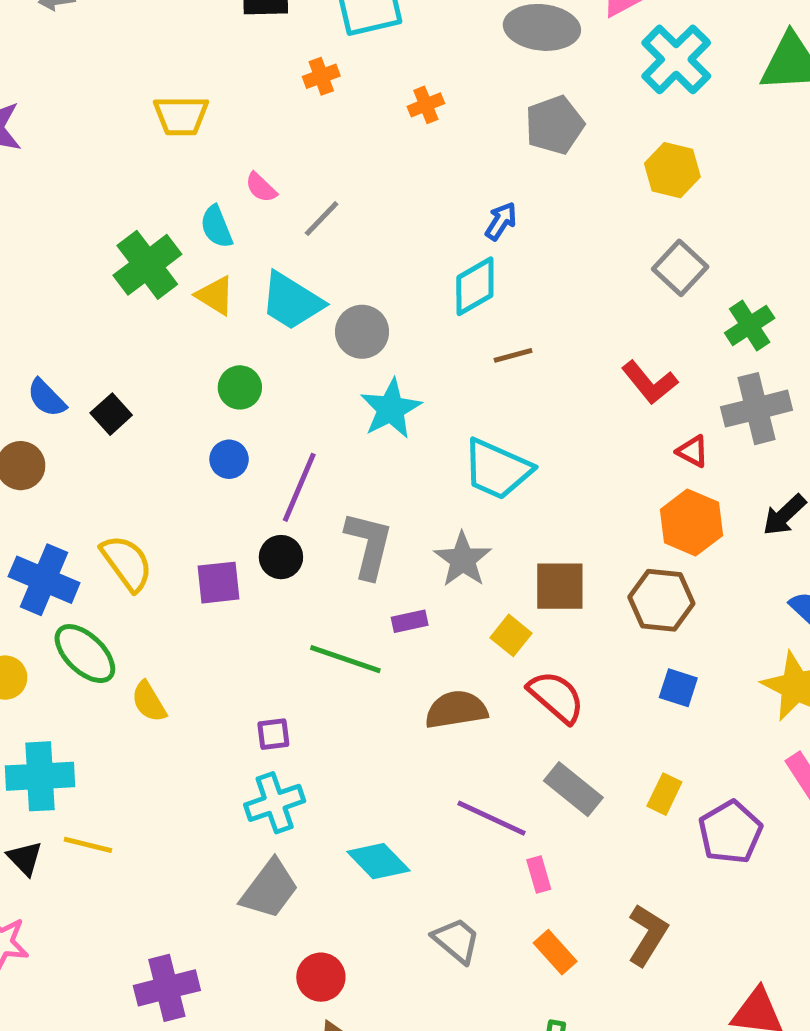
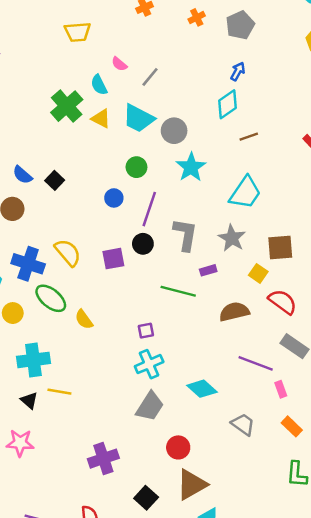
gray pentagon: (555, 125) -> (240, 25), moved
green circle: (240, 387) -> (136, 167), moved
cyan trapezoid: (497, 469) -> (245, 193), turned -75

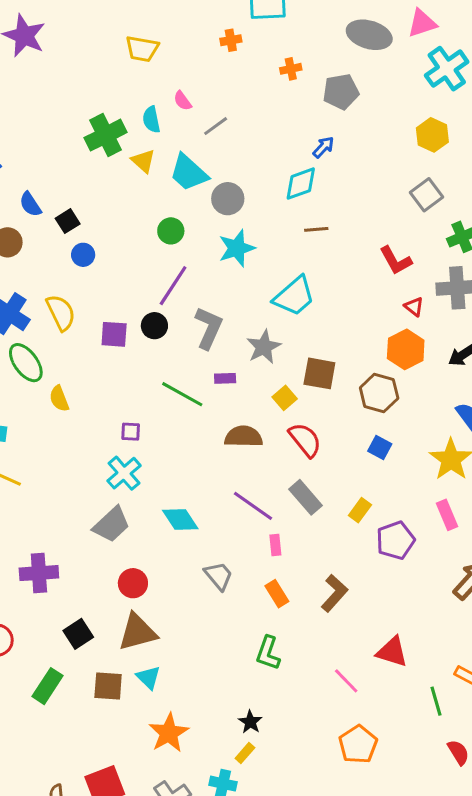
blue circle: (114, 198) -> (83, 255), moved
cyan cross: (149, 364) -> (124, 473), turned -32

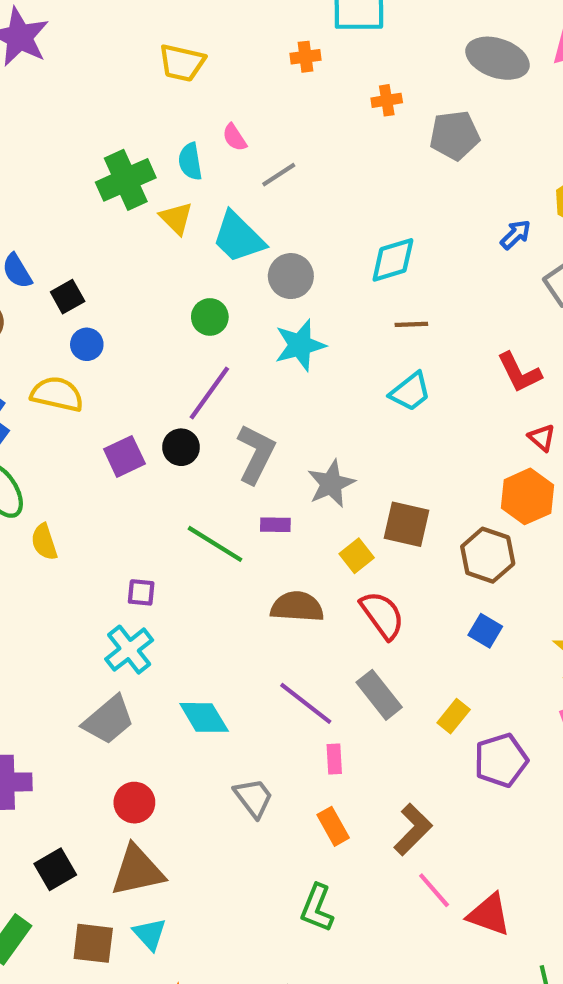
blue arrow: (323, 147) -> (516, 235), moved
cyan trapezoid: (294, 296) -> (410, 392), moved, size x0.7
yellow semicircle: (61, 313) -> (57, 394), moved, turned -54
purple square: (114, 334) -> (124, 456), turned -32
pink line: (346, 681) -> (434, 890), moved

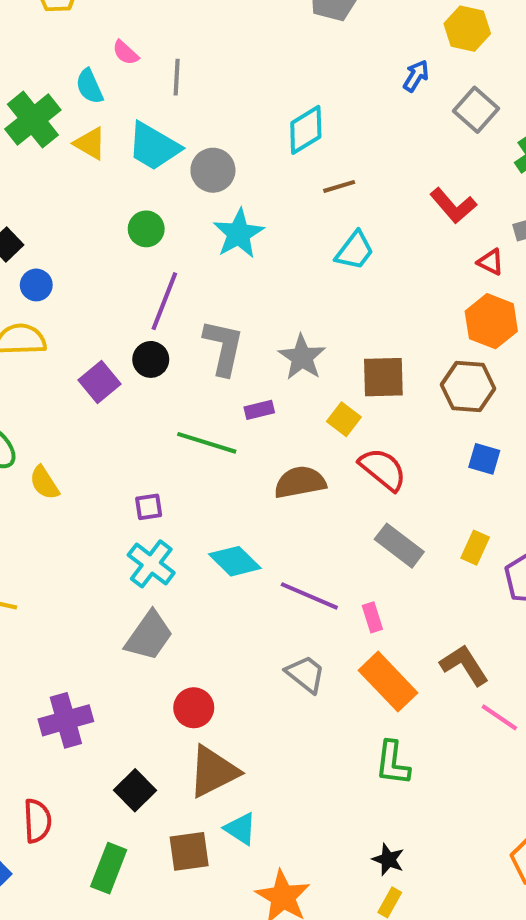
gray line: (279, 175) -> (177, 77), turned -39
purple line: (306, 703) -> (309, 596), moved
cyan diamond: (204, 717) -> (235, 561), moved
orange rectangle: (333, 826) -> (388, 682), size x1.6
brown L-shape: (413, 830) -> (464, 665), turned -63

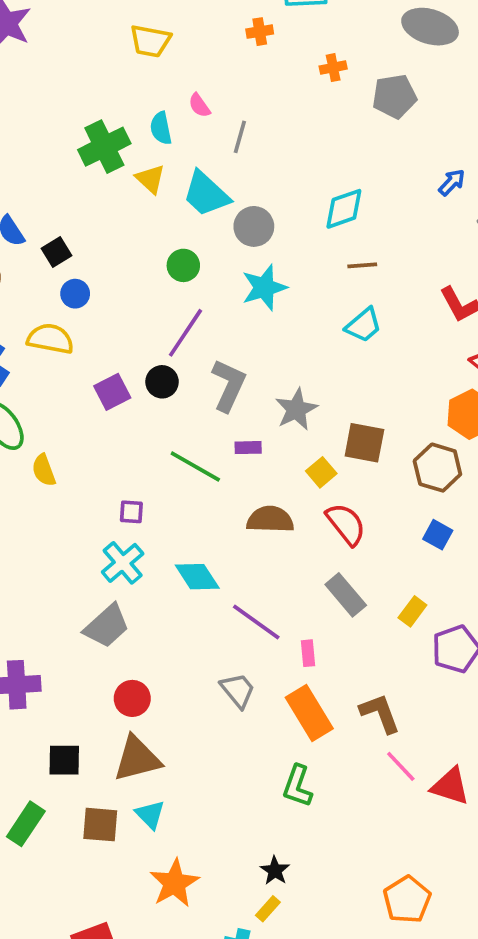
black square: (135, 790) -> (64, 760), turned 33

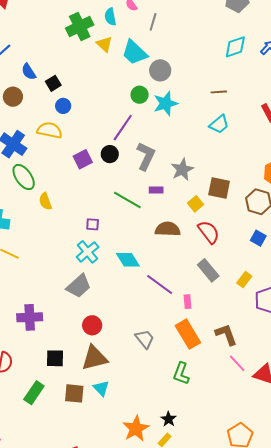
cyan diamond: (344, 209) -> (235, 47), moved
green circle: (183, 265) -> (140, 95), moved
gray trapezoid: (238, 690) -> (145, 339), moved
orange star: (174, 883) -> (136, 429), moved

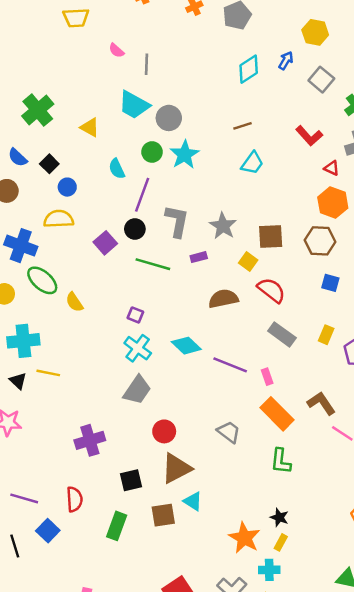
cyan semicircle: (110, 17) -> (117, 169), moved
green cross: (80, 26) -> (38, 110), moved
yellow triangle: (104, 44) -> (90, 127), moved
green line: (127, 200) -> (153, 264), moved
purple square: (93, 224) -> (135, 315), turned 32

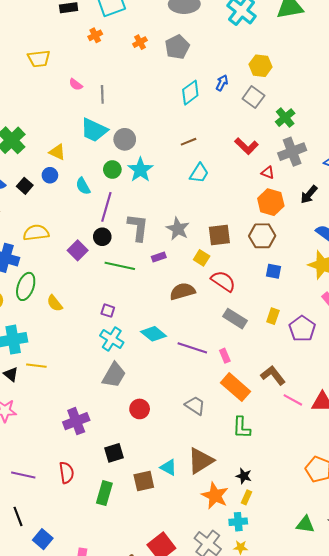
yellow hexagon: (315, 32) -> (260, 66), moved
blue circle: (67, 187) -> (50, 175), moved
green ellipse: (42, 280) -> (26, 286), turned 72
brown triangle: (176, 468) -> (201, 461), moved
blue square: (48, 531) -> (43, 539), moved

